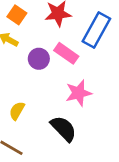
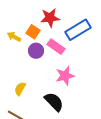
orange square: (17, 15) -> (33, 32), moved
blue rectangle: (96, 30) -> (78, 30), turned 30

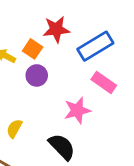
pink rectangle: (56, 47) -> (104, 82), moved

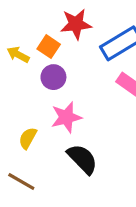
pink star: (77, 110) -> (66, 117), moved

